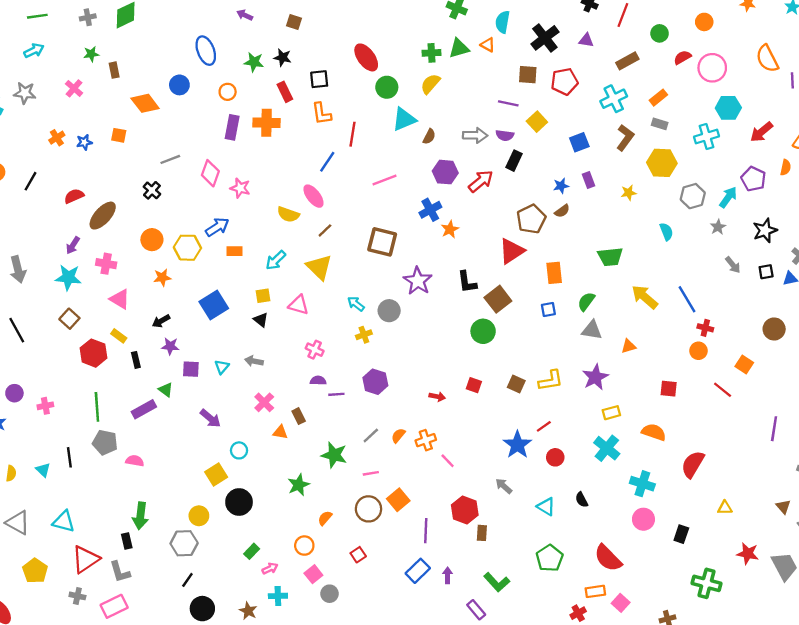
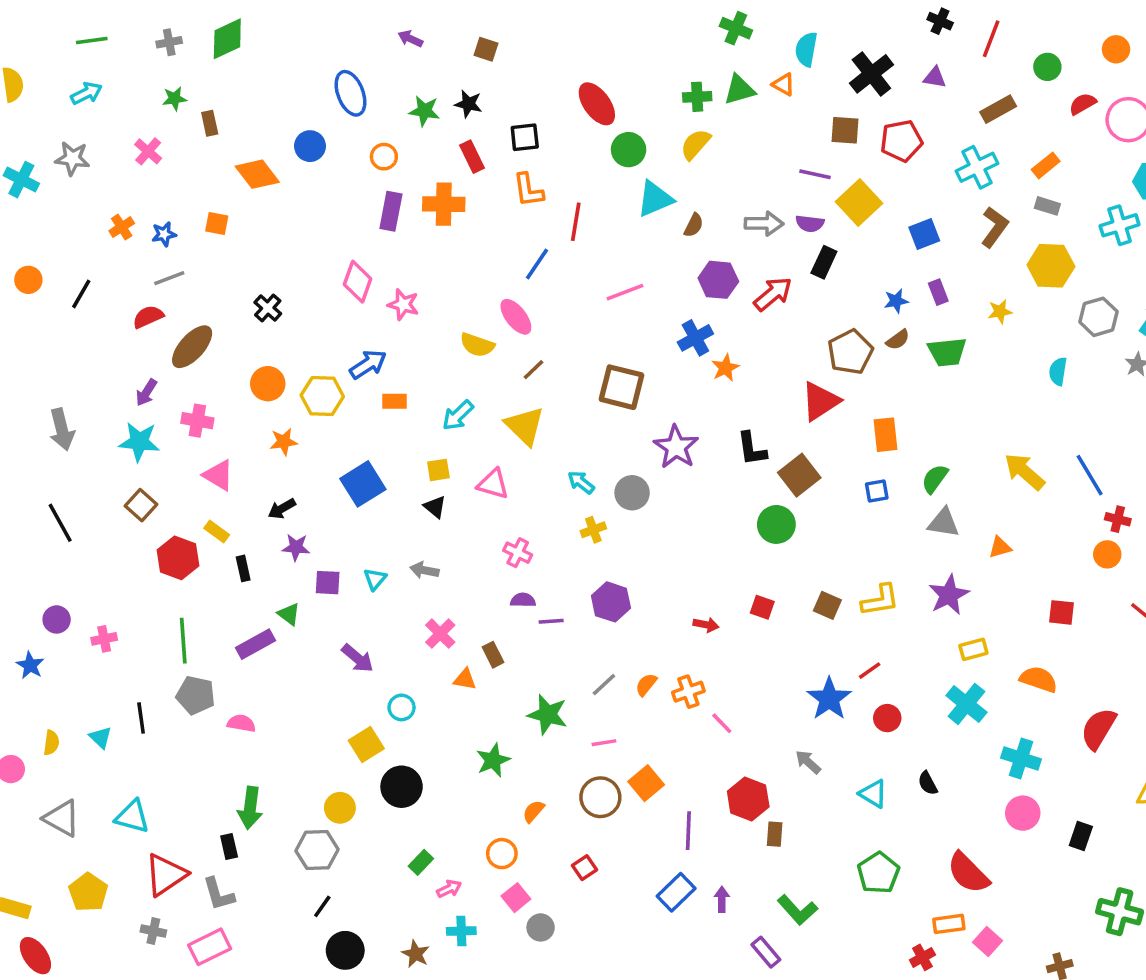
yellow square: (537, 122) -> (859, 202), size x1.4
gray line: (170, 159) -> (169, 278), moved
cyan semicircle: (666, 232) -> (1058, 371), turned -150
green trapezoid: (610, 257) -> (947, 352), moved

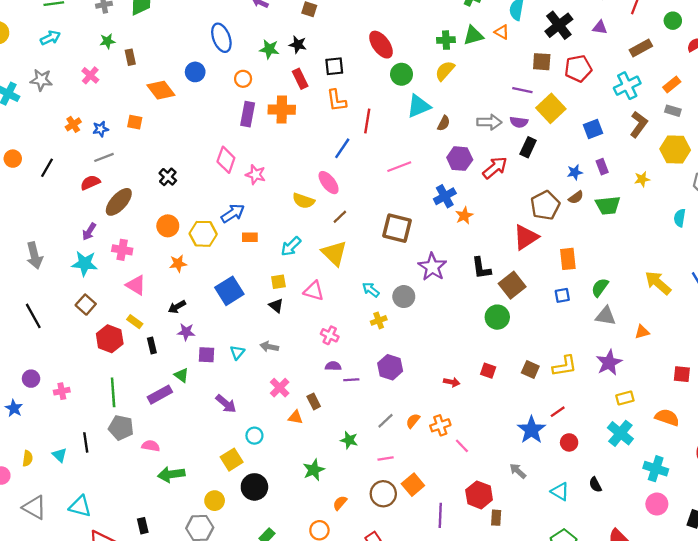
green star: (548, 715) -> (349, 440), size x0.7
green arrow: (250, 808) -> (171, 474), moved, turned 75

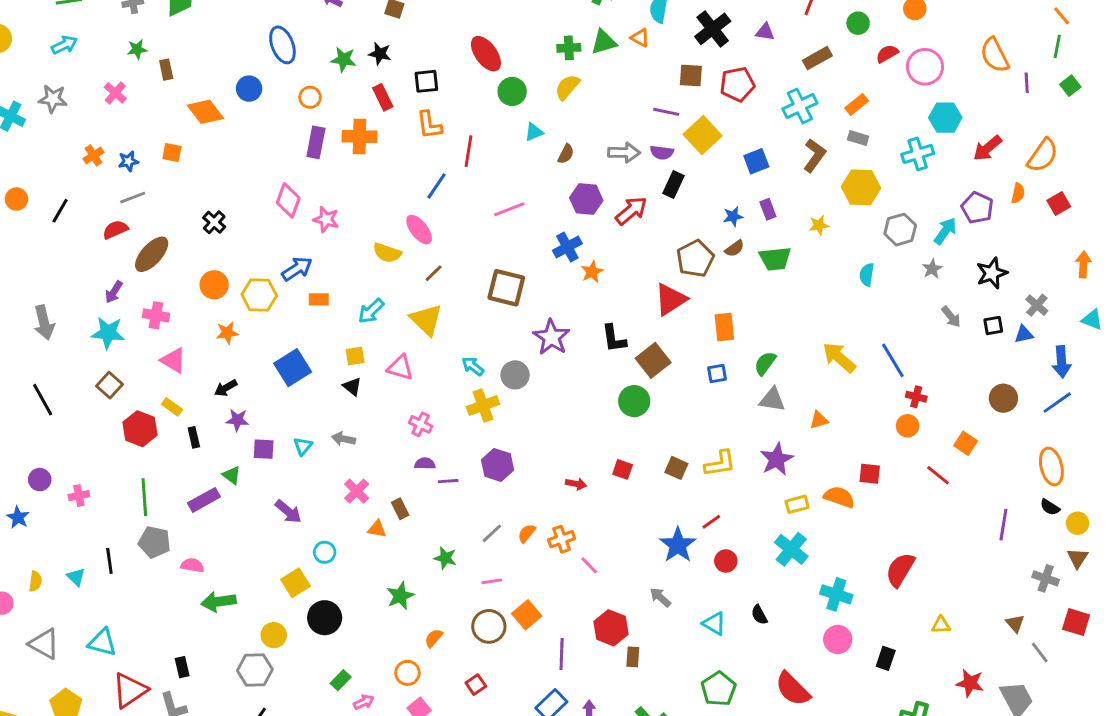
cyan triangle: (419, 106) -> (534, 132), size x0.6
yellow cross: (379, 320) -> (483, 405), size x1.5
orange semicircle: (667, 417) -> (839, 497), moved

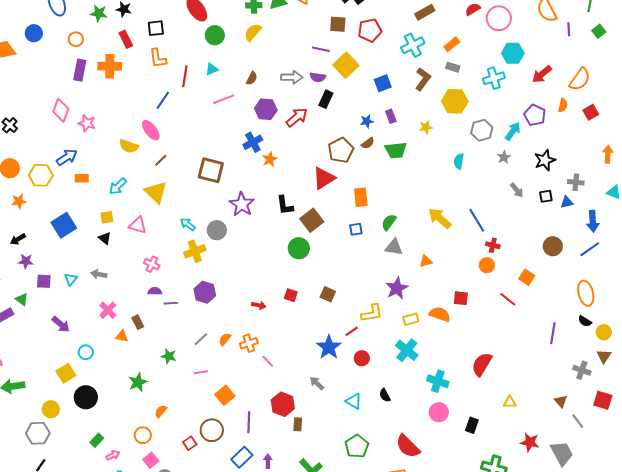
cyan triangle: (534, 132) -> (212, 69), moved
pink line: (509, 209) -> (224, 99), moved
gray cross: (1037, 305) -> (576, 182), turned -35
yellow L-shape: (720, 464) -> (372, 313), moved
brown circle: (489, 626) -> (212, 430), moved

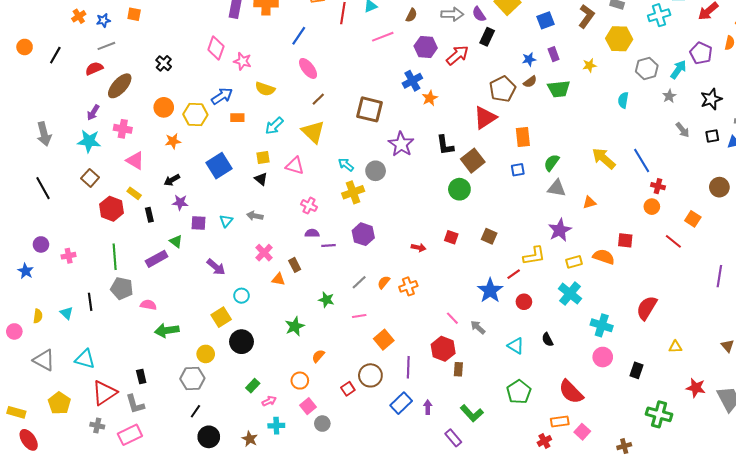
purple semicircle: (318, 77) -> (479, 14), turned 49
blue line: (163, 100) -> (299, 36), moved
yellow semicircle: (129, 146) -> (265, 89), moved
pink line: (268, 361) -> (452, 318), moved

